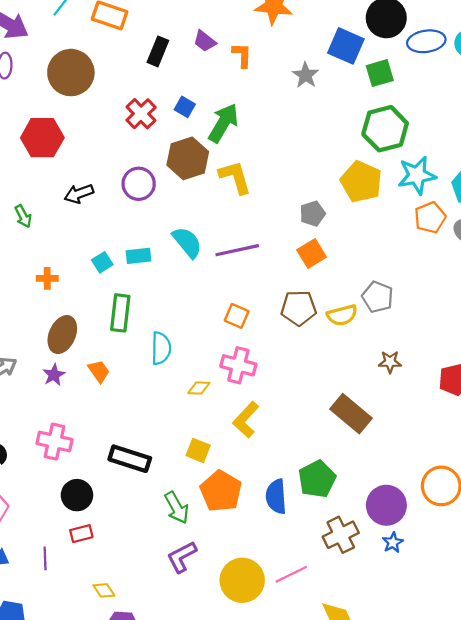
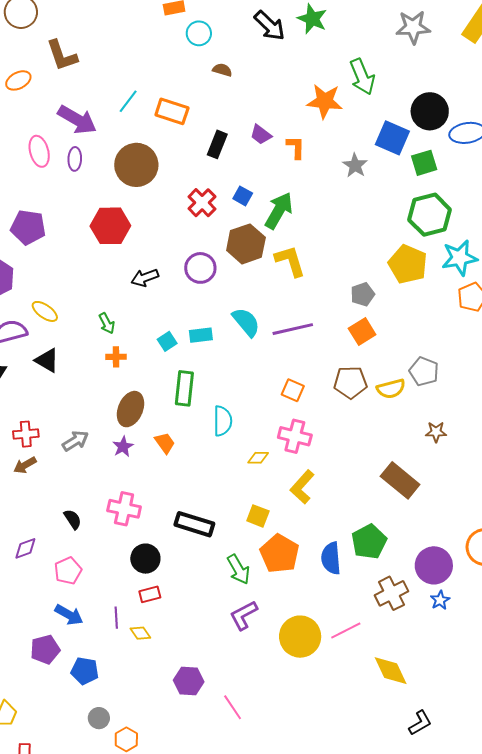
green arrow: (23, 216) -> (107, 323), moved
yellow diamond: (104, 590) -> (140, 633), moved

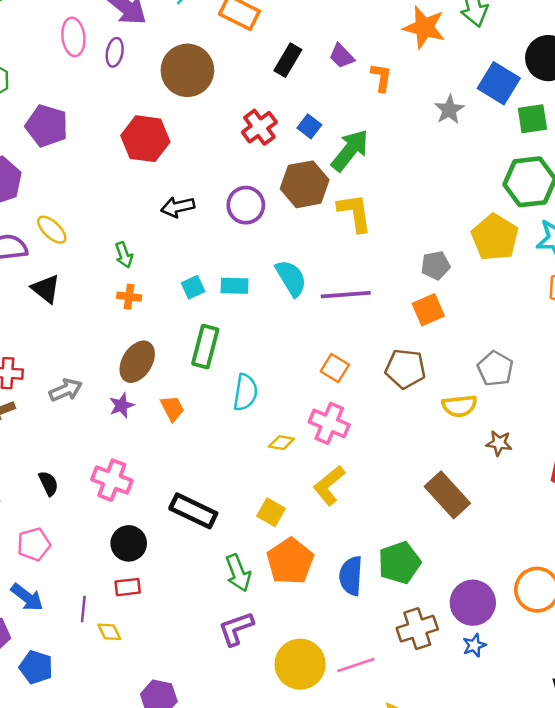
yellow semicircle: (391, 389) -> (459, 406), moved

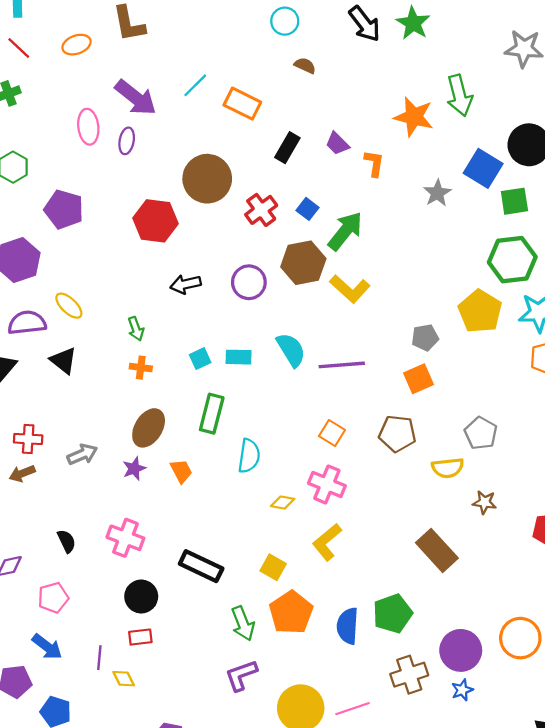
brown circle: (187, 70) -> (207, 179), moved
yellow L-shape: (355, 213) -> (350, 289), turned 141

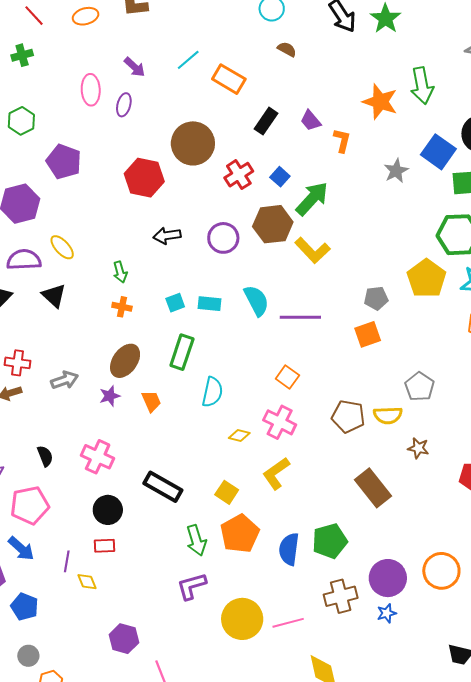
purple arrow: (136, 98) -> (135, 67), size x0.6
brown pentagon: (397, 434) -> (348, 416), moved
pink pentagon: (53, 598) -> (30, 505), size x1.4

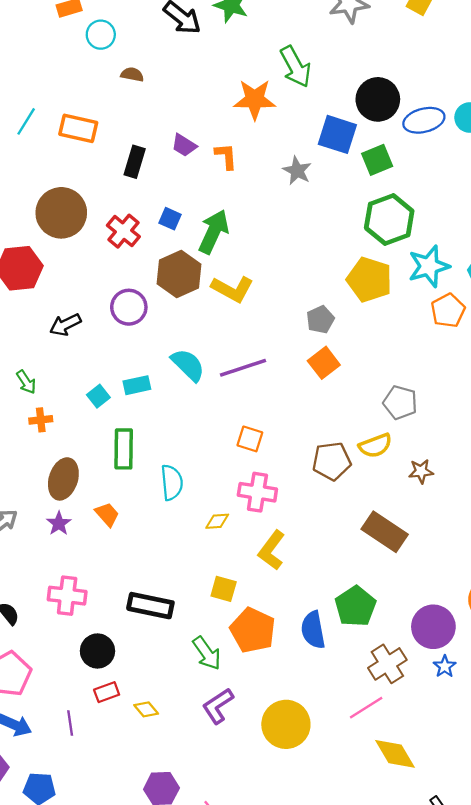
yellow diamond: (87, 582) -> (146, 709), moved
pink line: (288, 623) -> (366, 708), moved

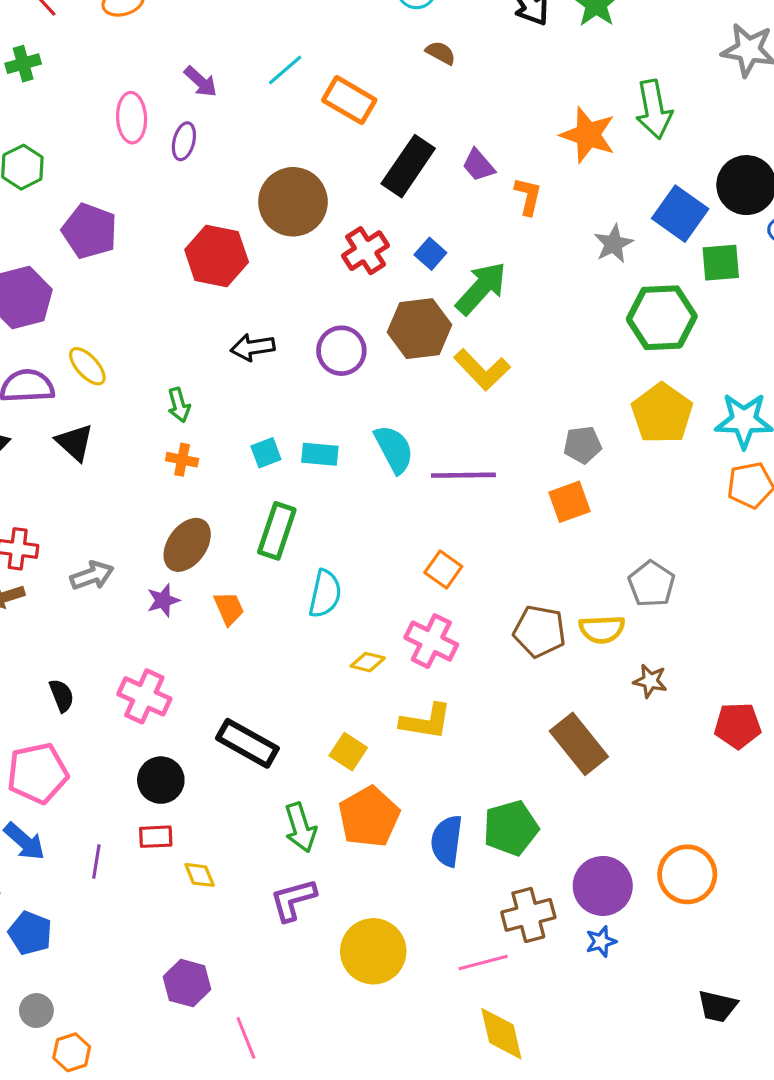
black rectangle: (135, 162) -> (408, 166), size x1.4
green hexagon: (389, 220) -> (662, 318), moved
yellow L-shape: (272, 550) -> (426, 722), turned -135

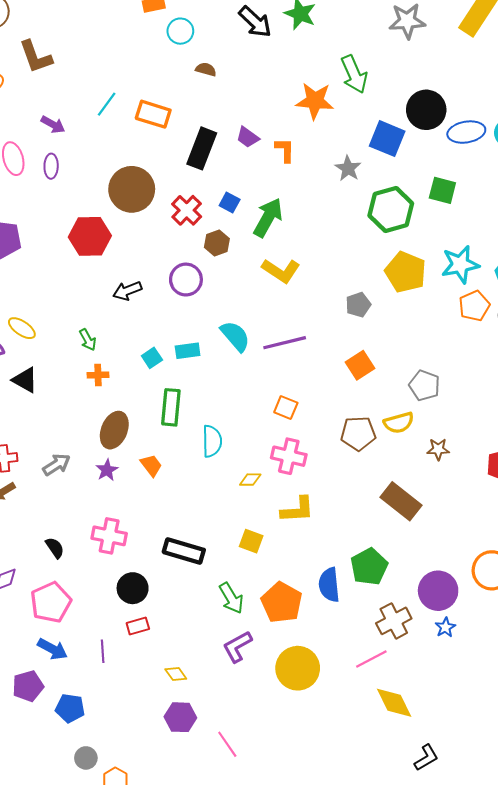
green square: (721, 263) -> (442, 190), moved, turned 32
brown hexagon: (419, 329) -> (217, 243), moved, size x0.6
orange square: (570, 502) -> (360, 365), moved
orange pentagon: (369, 817) -> (282, 603), moved
yellow diamond: (200, 875) -> (176, 674), moved

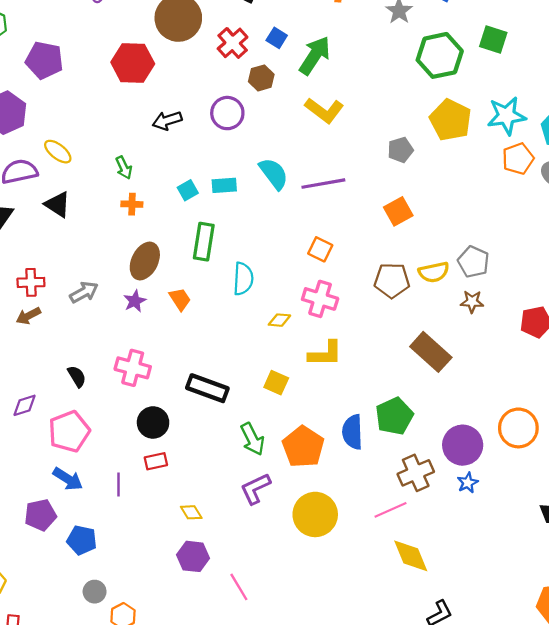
gray pentagon: (424, 385) -> (473, 262), moved

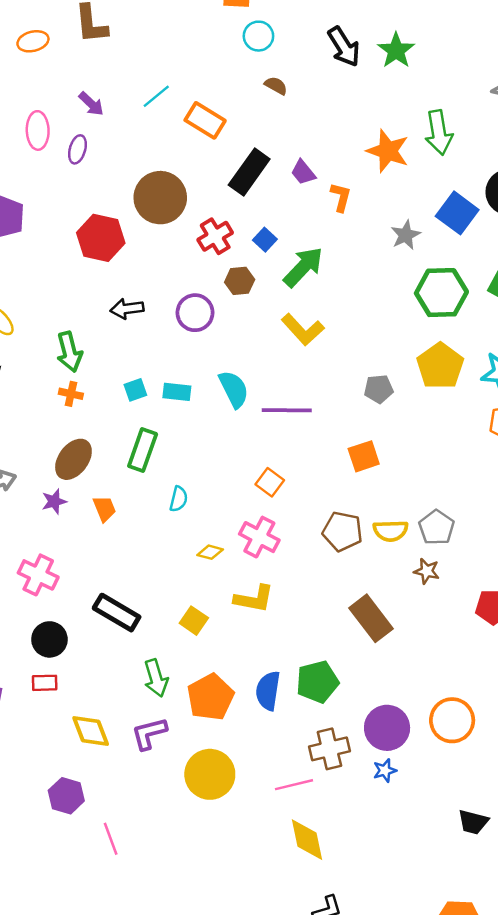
green arrow: (124, 168) -> (69, 352), size x1.5
cyan semicircle: (243, 279) -> (179, 499), size x0.7
yellow diamond: (191, 512) -> (91, 731), moved, size x1.6

